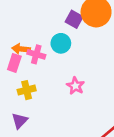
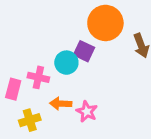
purple square: (74, 19) -> (84, 51), moved
orange arrow: (21, 49) -> (61, 104), moved

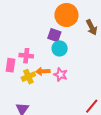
cyan circle: (66, 63) -> (60, 48), moved
yellow cross: (30, 120) -> (28, 77), moved

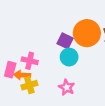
orange circle: (66, 15) -> (87, 33), moved
orange arrow: (43, 71) -> (22, 75), moved

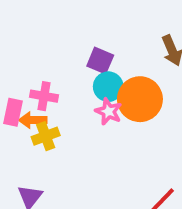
orange circle: (87, 33) -> (140, 99), moved
pink star: (67, 87) -> (108, 111), moved

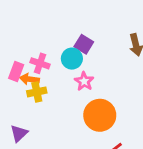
cyan circle: (108, 87) -> (72, 59), moved
orange circle: (140, 99) -> (100, 115), moved

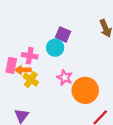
pink star: (84, 81) -> (65, 77), moved
yellow cross: (37, 92) -> (31, 80), turned -35

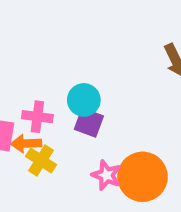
purple square: (63, 34) -> (89, 123), moved
pink star: (65, 77) -> (106, 175), moved

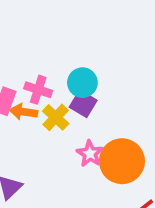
yellow cross: (41, 161) -> (56, 117), moved

